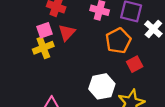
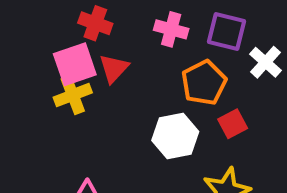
pink square: (44, 30) -> (75, 64), size x1.5
white hexagon: (102, 86) -> (175, 136), moved

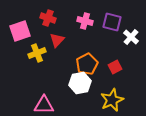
pink square: (75, 64) -> (20, 31), moved
orange pentagon: (204, 83) -> (87, 64), moved
white hexagon: (175, 136) -> (80, 83), moved

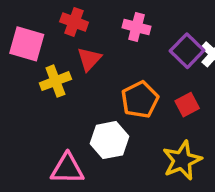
purple square: (112, 22) -> (187, 51), moved, turned 30
pink square: (20, 31) -> (27, 44), turned 35
white hexagon: (80, 83) -> (109, 140), moved

